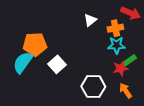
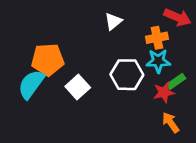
white triangle: (90, 20) -> (113, 21), moved
white hexagon: (93, 87) -> (127, 75), moved

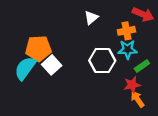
white square: (78, 87) -> (52, 65), moved
red star: (164, 92) -> (132, 85), moved

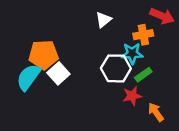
cyan star: (128, 50) -> (132, 53), moved
green rectangle: (142, 66) -> (143, 75), moved
red star: (132, 85) -> (132, 96), moved

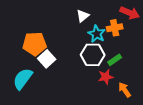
cyan star: (132, 53) -> (97, 34), moved, turned 30
cyan semicircle: (28, 77) -> (23, 79), moved

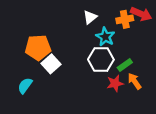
orange cross: (115, 28) -> (125, 19), moved
cyan semicircle: (23, 79) -> (25, 86), size x0.7
orange arrow: (125, 90) -> (135, 81), moved

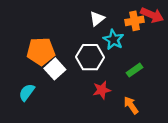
white hexagon: (101, 60) -> (90, 57), moved
orange arrow: (135, 81) -> (131, 105), moved
red star: (115, 83) -> (102, 90), moved

